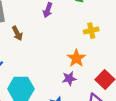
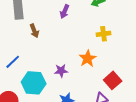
purple star: (69, 79) -> (61, 71), moved

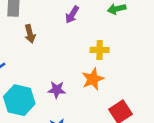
yellow cross: (104, 34) -> (100, 50), moved

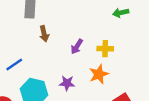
purple arrow: (72, 15) -> (77, 47), moved

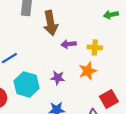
brown arrow: (44, 34) -> (51, 23), moved, size x1.6
purple arrow: (77, 47) -> (69, 44), turned 48

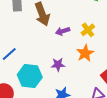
yellow cross: (95, 47) -> (88, 30), turned -32

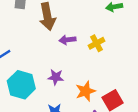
orange star: (85, 53) -> (85, 91), moved

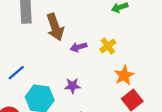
orange star: (85, 91) -> (124, 75), moved

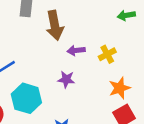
purple star: (73, 86) -> (66, 79), moved

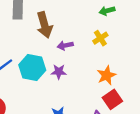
yellow cross: (107, 54) -> (100, 38), moved
cyan hexagon: (26, 98) -> (32, 67), moved

